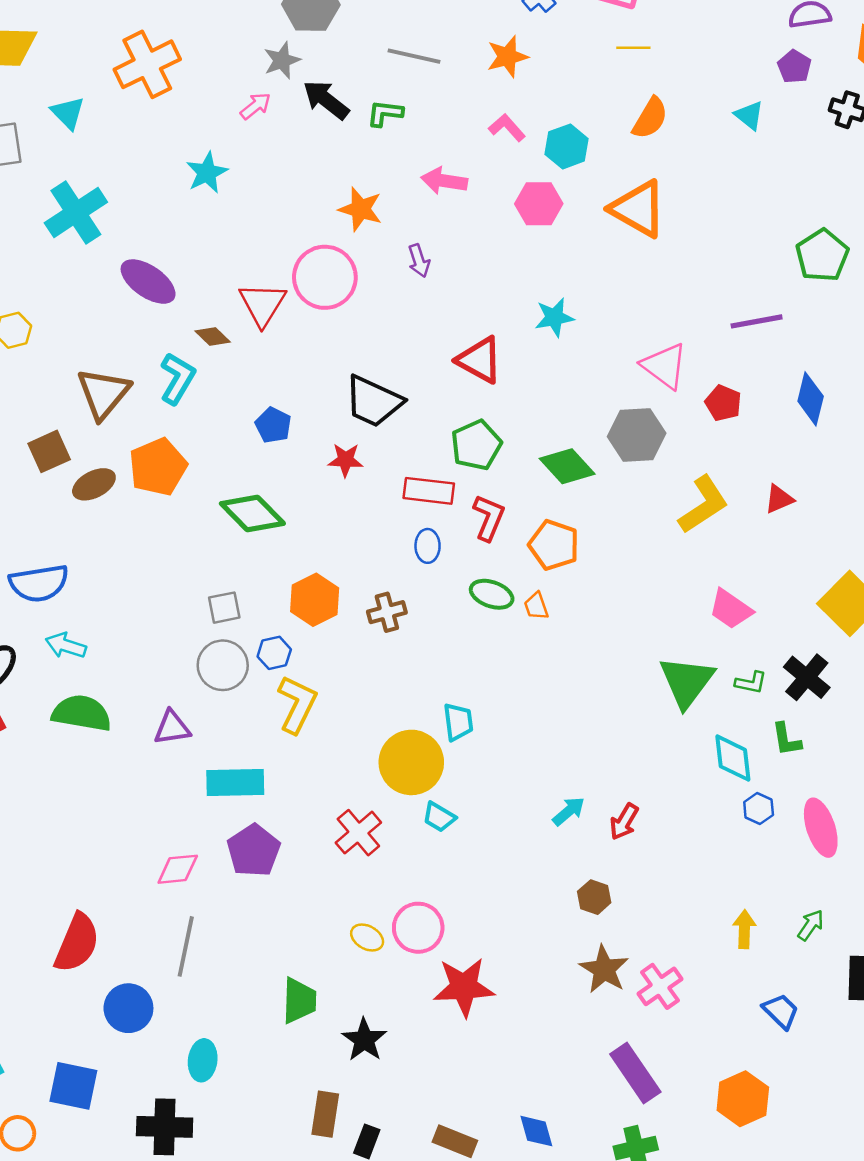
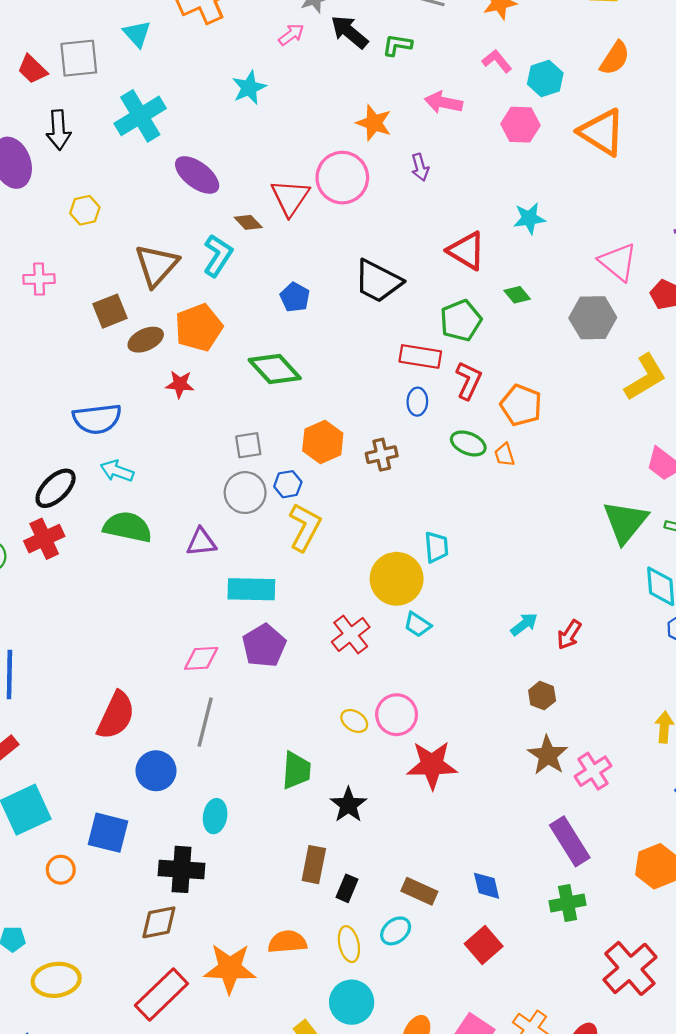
red star: (346, 460) -> (180, 384), moved
green diamond: (567, 466) -> (517, 295), moved, size x0.6

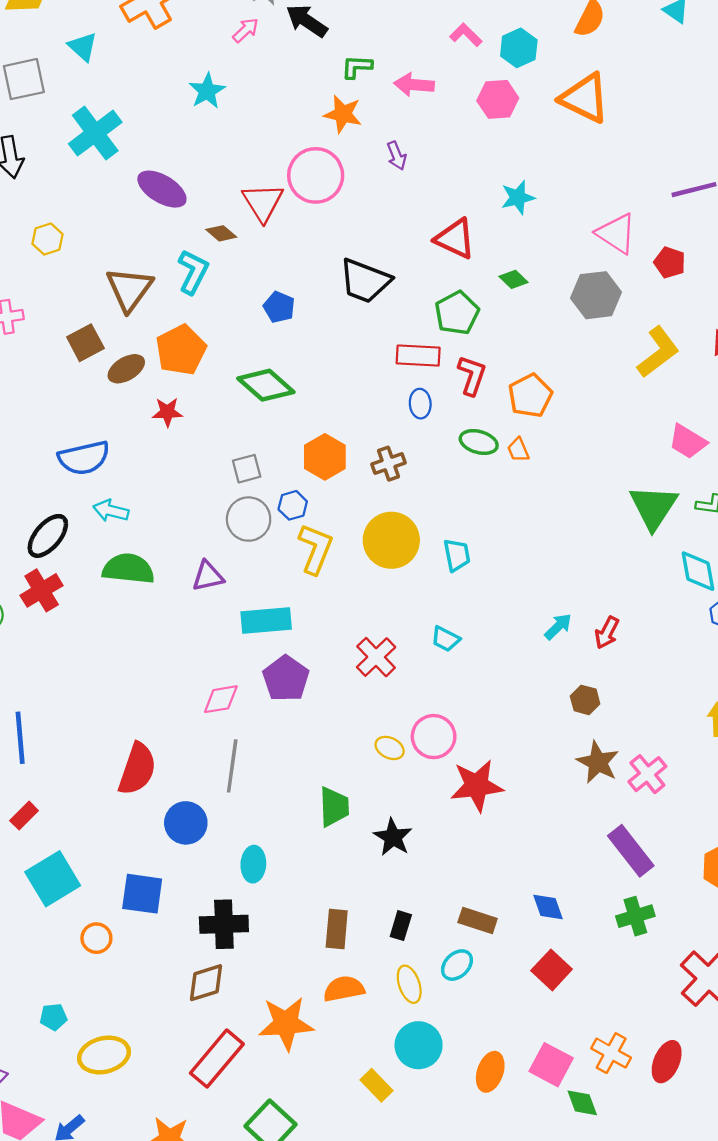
green L-shape: (397, 45) -> (357, 67), moved
orange pentagon: (521, 405) -> (530, 396), turned 30
yellow circle: (397, 579) -> (391, 540), moved
brown rectangle: (314, 865) -> (337, 929), moved

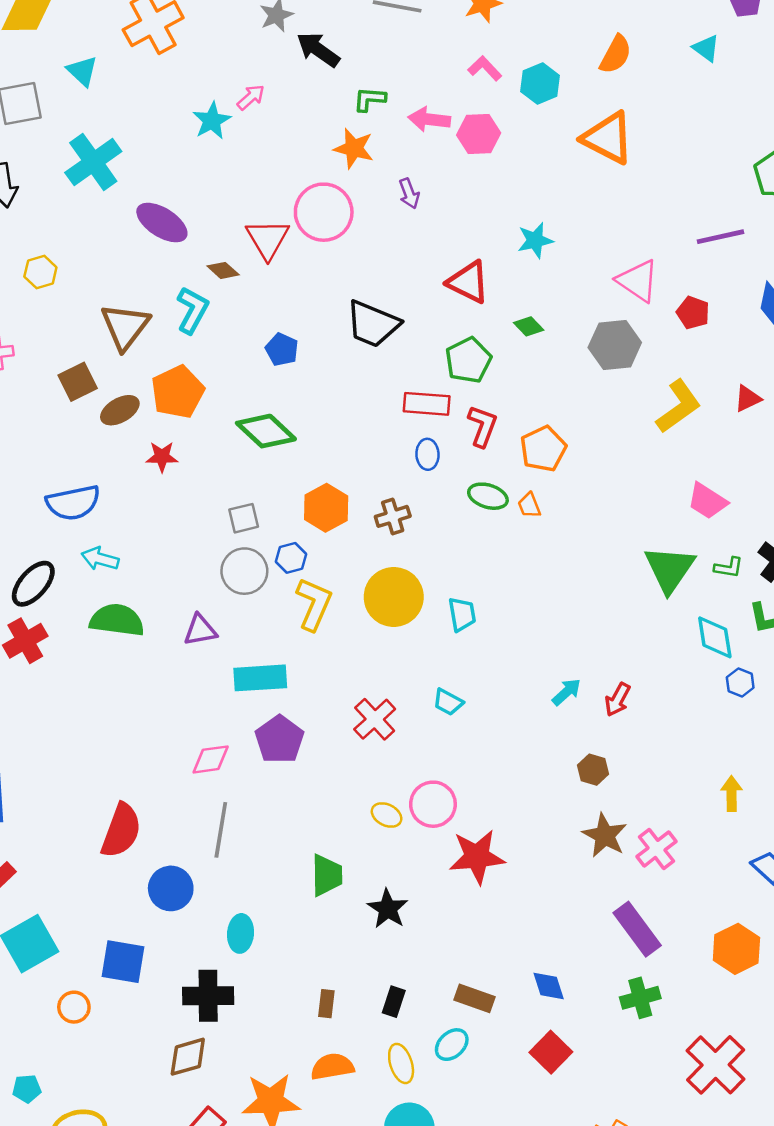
pink arrow: (246, 30) -> (251, 97), moved
pink hexagon: (498, 99) -> (479, 134), moved
brown rectangle: (337, 929) -> (326, 1004), size x0.7

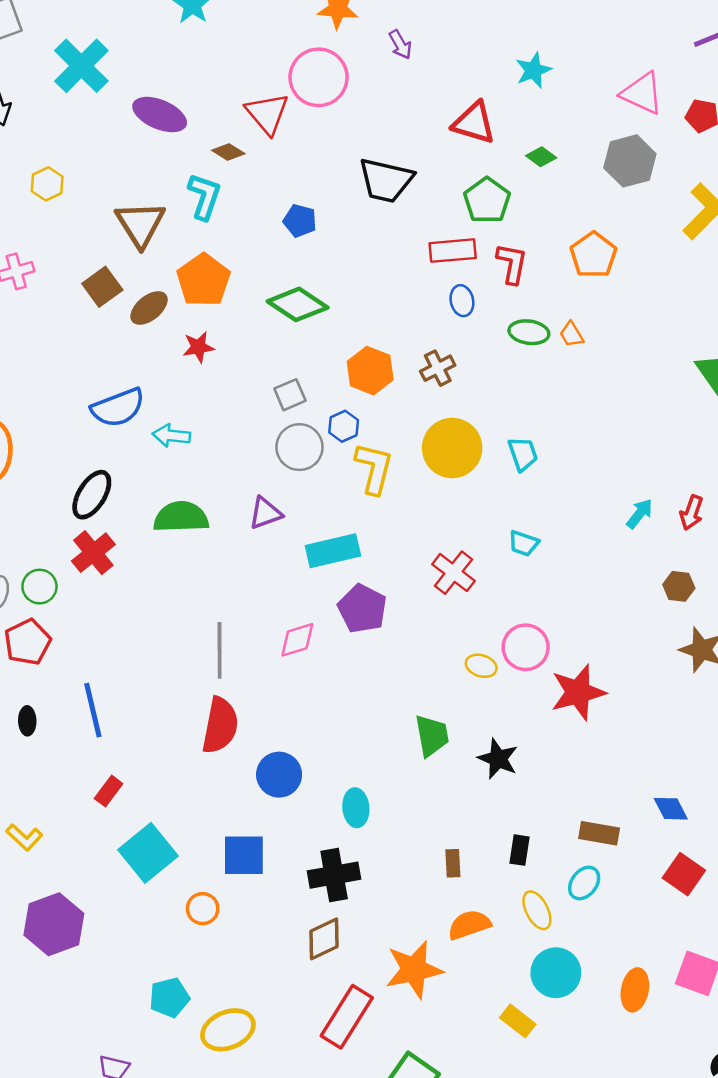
orange pentagon: (543, 449) -> (593, 255), moved
cyan arrow: (100, 559) -> (171, 436), moved
gray line: (221, 830) -> (220, 650), moved
cyan pentagon: (27, 1089) -> (169, 998), size x1.4

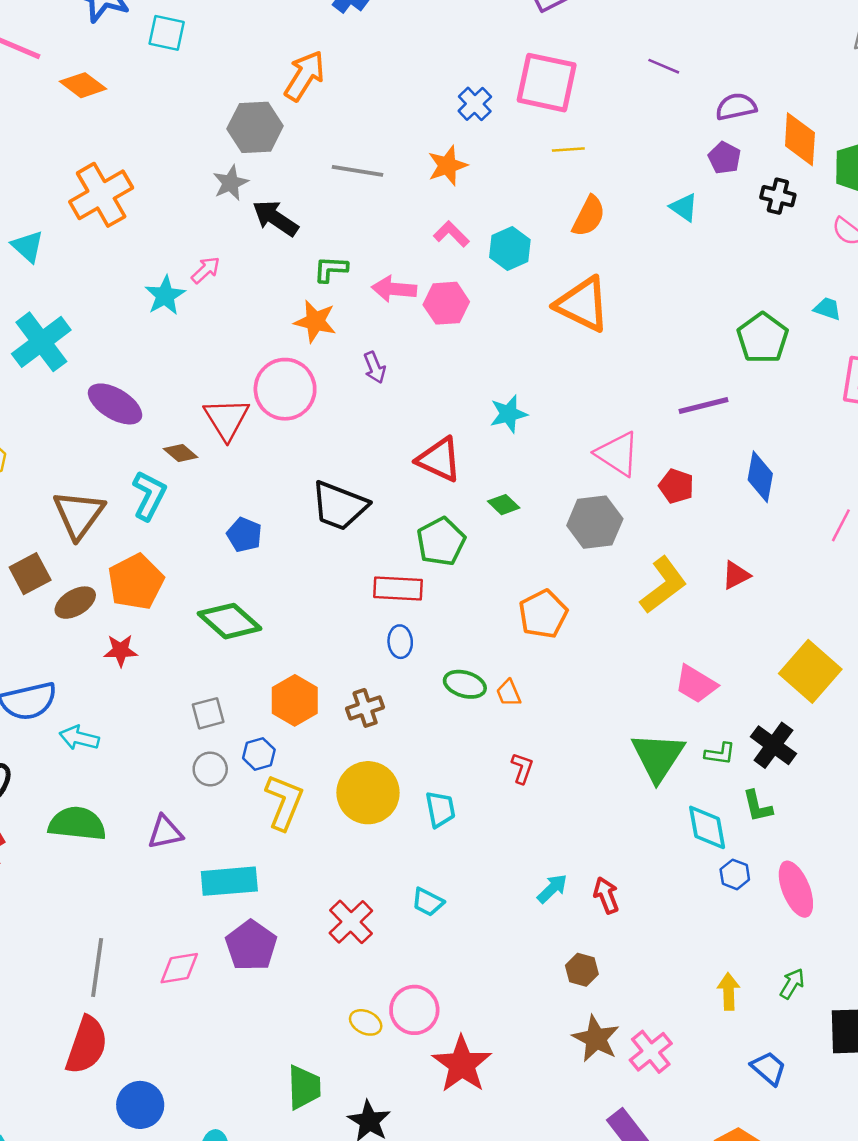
red L-shape: (512, 263) -> (522, 768), moved, size x0.7
gray circle: (299, 447) -> (210, 769), size x0.7
red arrow: (692, 513) -> (606, 895), turned 132
red star: (578, 692) -> (462, 1064), turned -30

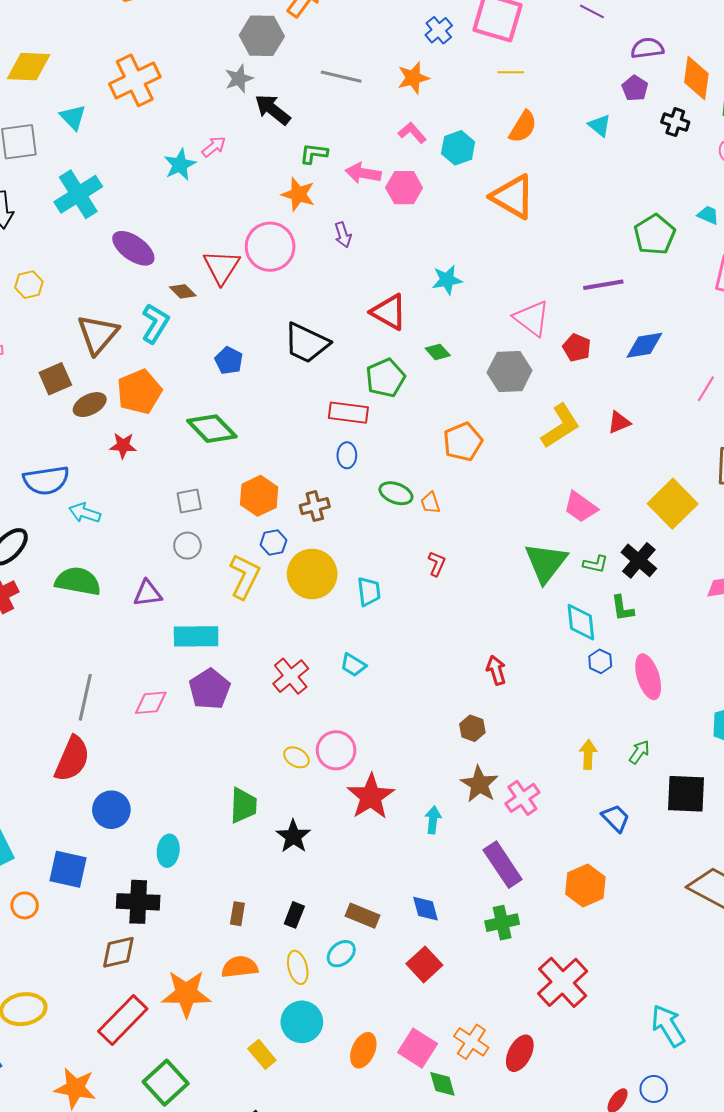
blue diamond: (760, 477) -> (644, 345), turned 66
blue hexagon: (259, 754) -> (273, 542), moved
cyan arrow: (552, 889) -> (433, 820), moved, turned -44

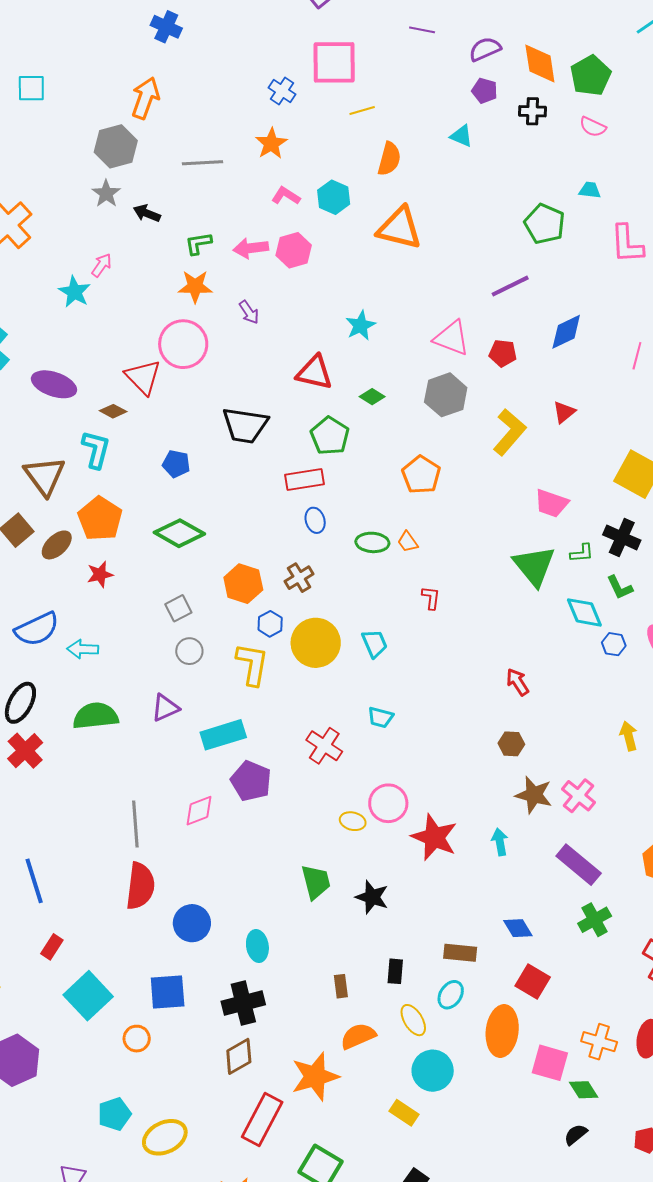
black arrow: (273, 109) -> (147, 213), size x0.7
orange ellipse: (363, 1050) -> (502, 1031), moved, size x1.4

